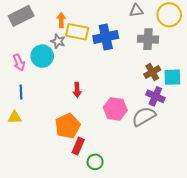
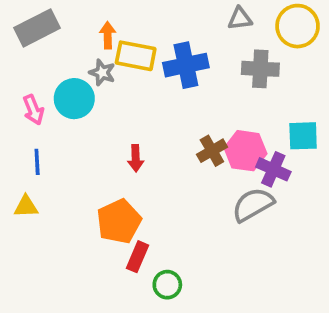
brown cross: (152, 72) -> (212, 151), moved
pink hexagon: (115, 109) -> (245, 151), moved

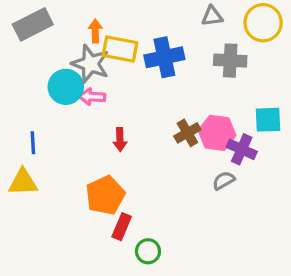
gray star: (102, 73) -> (90, 64), size x1.6
pink arrow: (33, 110) -> (92, 97), moved, turned 115
gray semicircle: (253, 205) -> (224, 181), size x0.6
yellow triangle: (26, 207) -> (23, 182), size x1.4

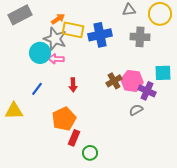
orange arrow: (95, 31) -> (58, 19), turned 56
blue line: (33, 143) -> (37, 89), moved, turned 40

